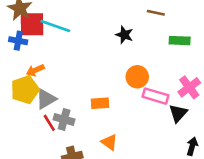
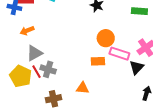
yellow pentagon: (25, 90) -> (21, 76), moved, turned -30
orange rectangle: (100, 103) -> (98, 61), moved
orange triangle: (109, 142) -> (83, 88), turned -32

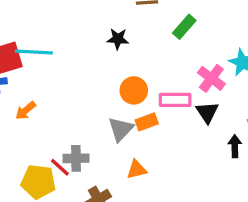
green rectangle: (139, 11) -> (184, 27), turned -35
orange circle: (106, 38) -> (134, 90), moved
gray triangle: (34, 53) -> (121, 129), moved

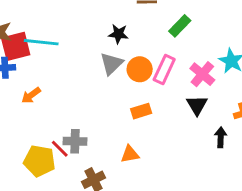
orange circle: (134, 90) -> (140, 69), moved
pink rectangle: (175, 100) -> (164, 70), moved, turned -68
gray triangle: (121, 129) -> (112, 64), moved

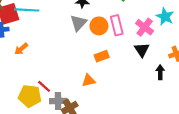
pink rectangle: (164, 70) -> (117, 25), turned -36
gray cross: (75, 141) -> (58, 101), moved
orange triangle: (130, 154) -> (89, 80), moved

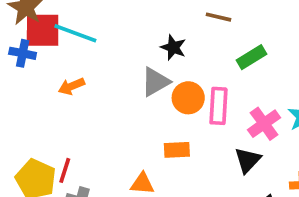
orange arrow: (21, 49) -> (71, 86), moved
red line: (44, 86) -> (65, 170), turned 48

